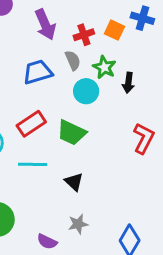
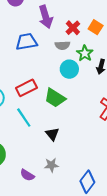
red cross: (84, 35) -> (73, 28), turned -32
gray semicircle: (73, 60) -> (62, 45), turned 104
blue trapezoid: (38, 72) -> (27, 42), moved
cyan line: (33, 164) -> (24, 118), turned 48

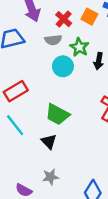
green trapezoid: (55, 98) -> (57, 114), moved

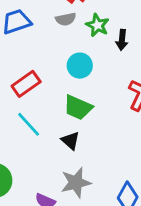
cyan circle: (63, 66) -> (80, 66), moved
gray star: (50, 177) -> (76, 183), size x1.5

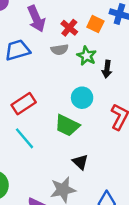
cyan circle: (80, 66) -> (82, 98), moved
black triangle: (70, 141) -> (80, 162), moved

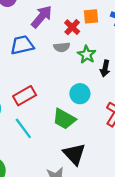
purple arrow: (36, 19) -> (42, 17), turned -120
orange square: (95, 24) -> (91, 16), moved, turned -35
black triangle: (80, 162) -> (74, 154), size x1.5

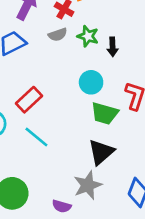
green trapezoid: (64, 119) -> (105, 113), moved
black triangle: (74, 154) -> (101, 152), turned 45

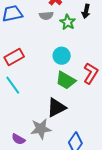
black arrow: (113, 47) -> (86, 11), moved

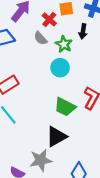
gray semicircle: (46, 16) -> (40, 38), turned 56
cyan circle: (62, 56) -> (60, 68), moved

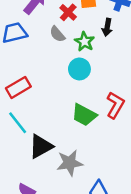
black triangle: (56, 137) -> (41, 146), moved
gray star: (41, 160) -> (70, 163), moved

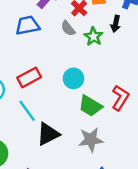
cyan circle: (79, 69) -> (73, 78), moved
gray star: (70, 163) -> (91, 140), moved

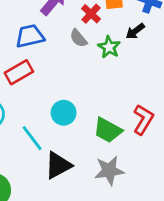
black arrow: (116, 24) -> (135, 31), turned 42
red rectangle: (29, 77) -> (19, 72), moved
cyan circle: (73, 78) -> (64, 113), moved

